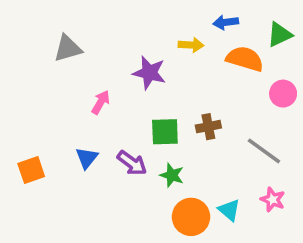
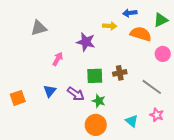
orange circle: (191, 217) -> (96, 125), moved

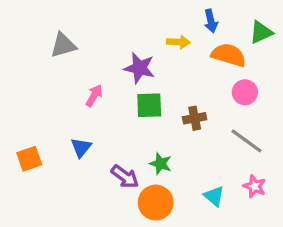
blue arrow: (130, 13) -> (211, 21), turned -96
pink circle: (163, 54) -> (245, 92), moved
green square: (95, 76) -> (149, 105), moved
purple arrow: (76, 94) -> (125, 177), moved

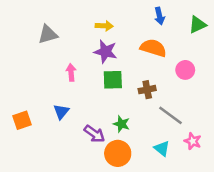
yellow arrow: (178, 42) -> (104, 26), moved
orange semicircle: (229, 55) -> (153, 48), moved
pink arrow: (94, 96) -> (71, 72), turned -35
gray line: (246, 141) -> (170, 115), moved

